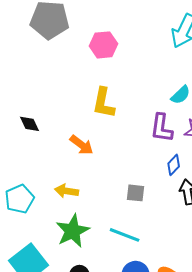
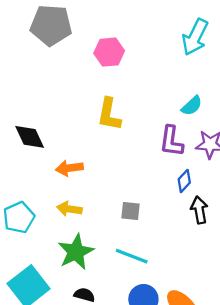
black diamond: (30, 124) -> (30, 137), size x1.4
orange arrow: (82, 145) -> (69, 168), moved, turned 135
gray square: (136, 193) -> (131, 211), moved

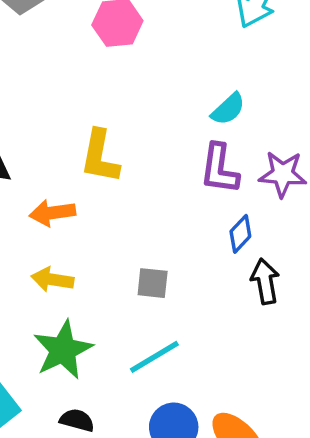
cyan semicircle: (192, 106) -> (228, 109), moved
yellow L-shape: (109, 114) -> (100, 156), moved
cyan line: (132, 256) -> (154, 357), turned -52

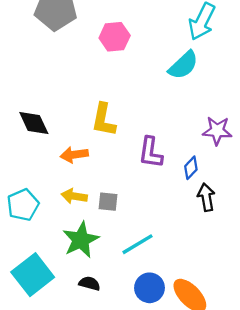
cyan semicircle: (228, 109) -> (183, 65), moved, size x1.4
purple L-shape: (219, 169) -> (151, 152), moved
gray square: (153, 283) -> (108, 202), moved

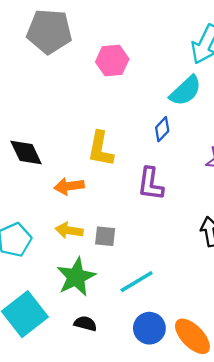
blue diamond: (191, 168) -> (162, 129), moved

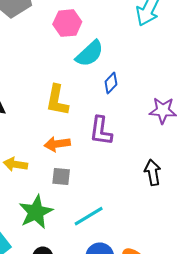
cyan semicircle: (185, 91) -> (90, 54), moved
orange arrow: (69, 186) -> (57, 144), moved
yellow arrow: (69, 230) -> (15, 164), moved

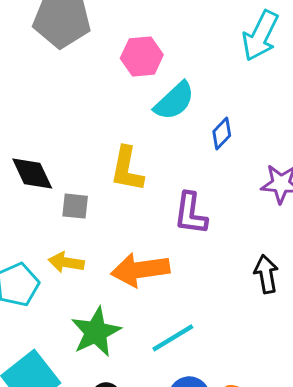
blue diamond: (111, 83) -> (222, 134), moved
orange arrow: (57, 144) -> (140, 270), moved, size x1.5
gray square: (61, 176) -> (75, 206), moved

